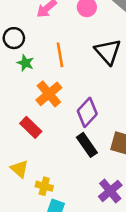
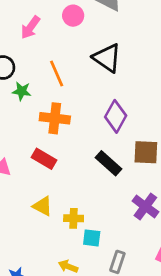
orange cross: (49, 94) -> (55, 118), turned -30
purple diamond: (87, 112) -> (116, 116), moved

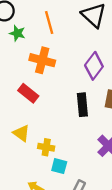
black rectangle: (109, 163) -> (82, 105), turned 35

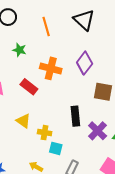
green star: (17, 33) -> (19, 50), moved
orange cross: (42, 60) -> (51, 68), moved
black rectangle: (82, 105) -> (75, 116), moved

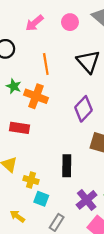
orange cross: (51, 68) -> (36, 96), moved
red rectangle: (29, 87) -> (20, 128), turned -36
purple cross: (98, 131) -> (87, 200), moved

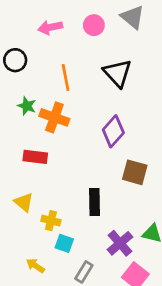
pink arrow: (34, 23) -> (50, 27), turned 30

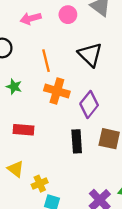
orange cross: (54, 117) -> (57, 91), moved
black rectangle: (94, 202) -> (77, 141), moved
yellow cross: (51, 221) -> (40, 184), turned -35

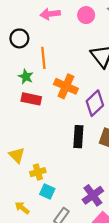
orange line: (46, 61) -> (43, 58), moved
red rectangle: (23, 130) -> (31, 99), moved

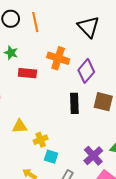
orange line: (43, 58) -> (35, 22), moved
green star: (26, 77) -> (11, 53), moved
yellow triangle: (17, 155) -> (20, 126), turned -42

